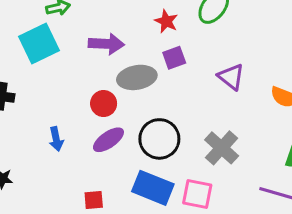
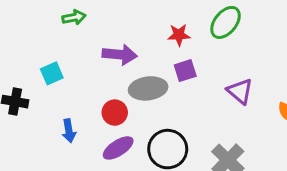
red star: (166, 21) -> (179, 35), turned -30
cyan square: (39, 44) -> (52, 73), moved, size x0.6
blue arrow: (56, 139) -> (69, 131), moved

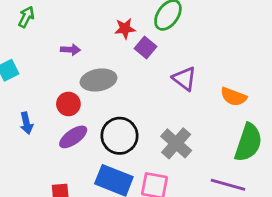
green arrow: (74, 17) -> (26, 17), turned -50
purple arrow: (120, 55) -> (70, 50), size x0.6
purple square: (185, 71) -> (145, 48), moved, turned -30

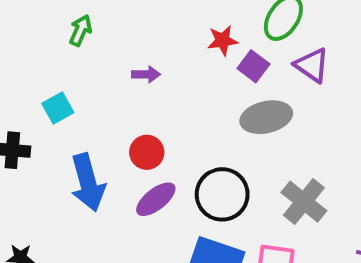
purple triangle: (184, 79) -> (312, 65), moved
gray ellipse: (99, 80) -> (266, 117), moved
blue arrow: (26, 123) -> (88, 183), size x1.8

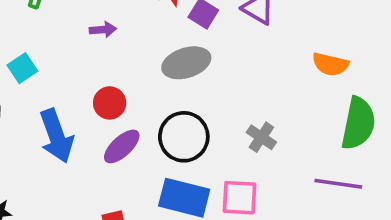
gray ellipse: (266, 117) -> (186, 63), moved
gray cross: (304, 202) -> (261, 137), size x0.7

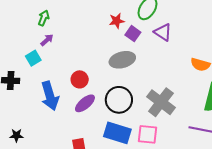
purple arrow: (103, 30) -> (47, 40), moved, turned -40
gray cross: (261, 137) -> (161, 102), size x1.8

